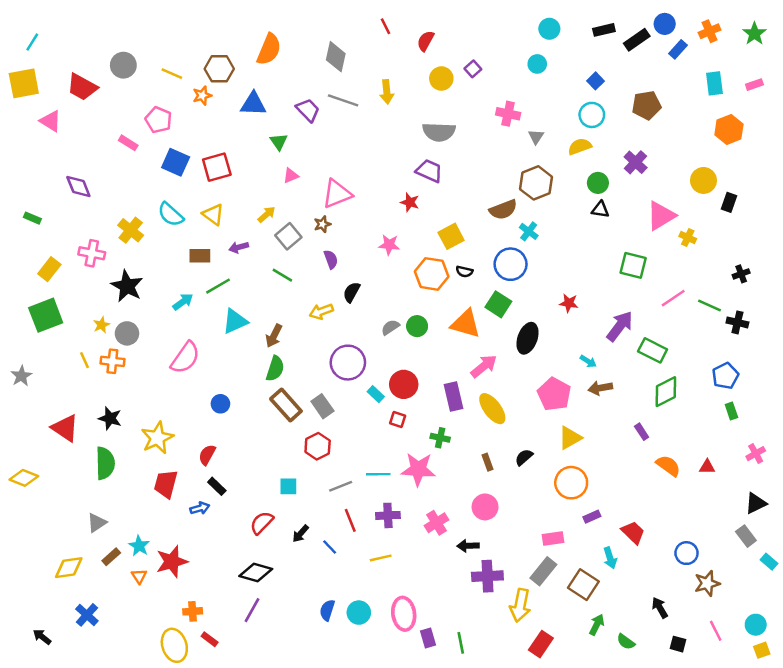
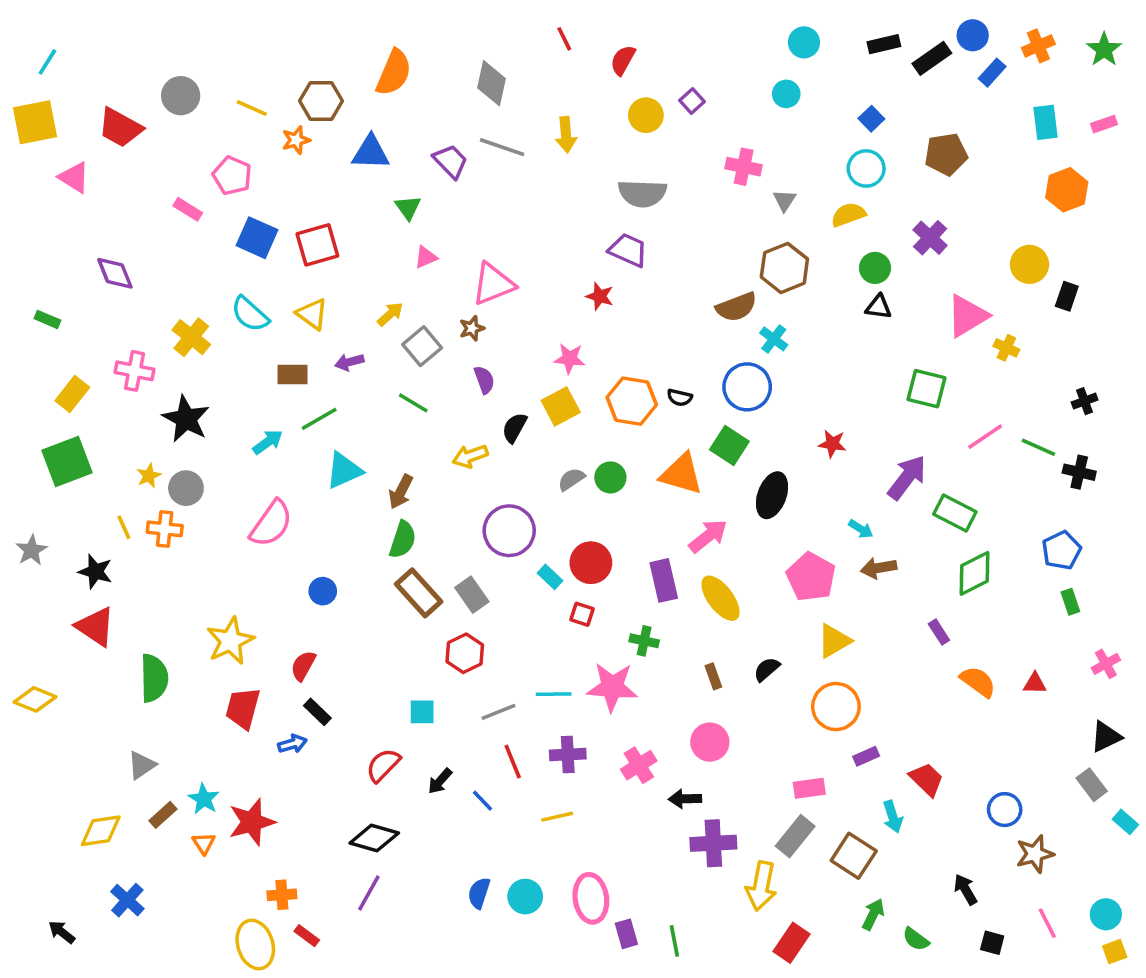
yellow square: (451, 236) -> (561, 406), moved
black star: (110, 418) -> (95, 572), moved

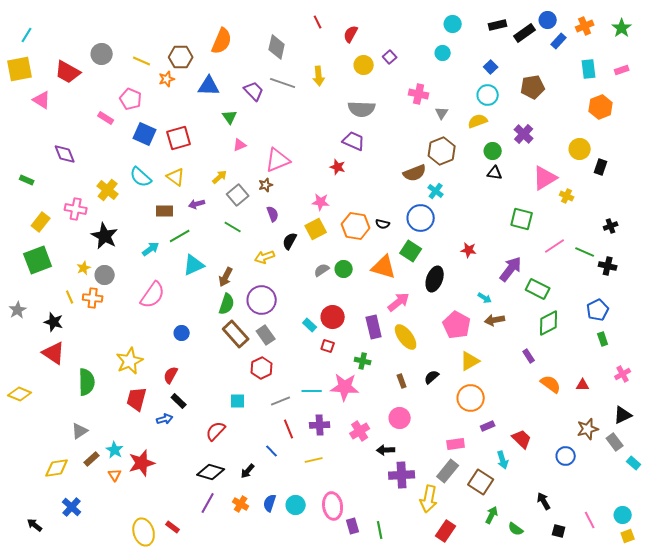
purple circle: (509, 531) -> (262, 300), moved
black arrow: (440, 781) -> (248, 471), moved
brown star: (1035, 854) -> (588, 429), moved
orange cross: (282, 895) -> (241, 504), moved, turned 35

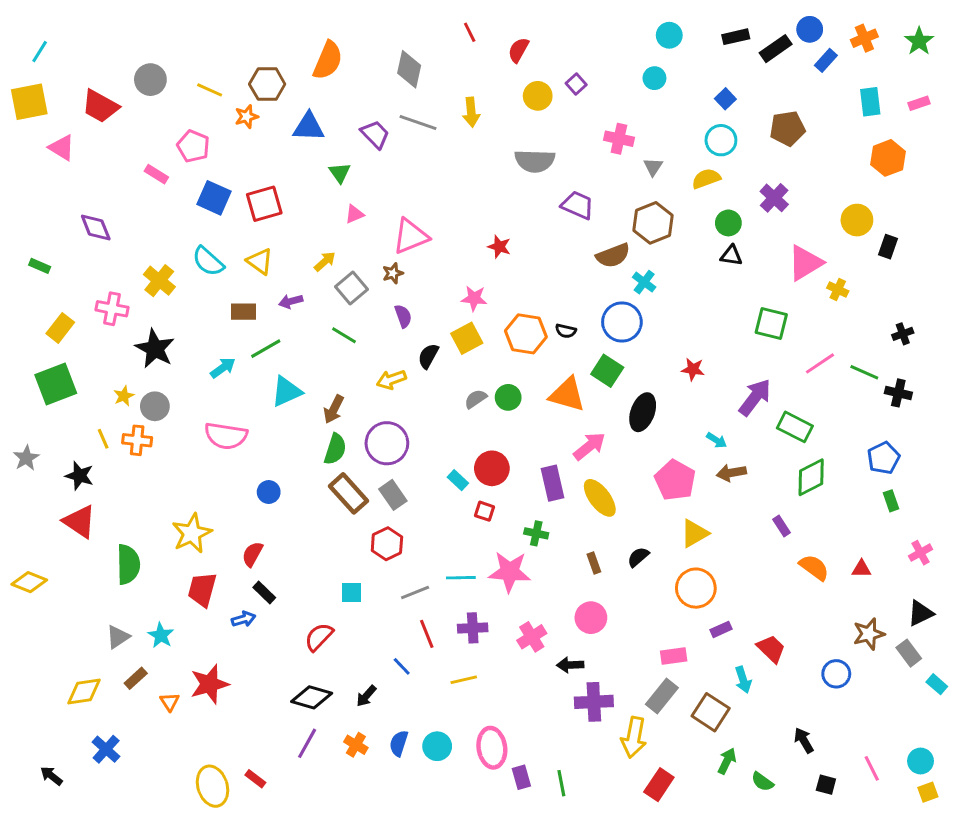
purple trapezoid: (354, 141) -> (578, 205), moved
pink semicircle: (153, 295) -> (226, 436), turned 64
cyan star: (115, 450) -> (161, 635), moved

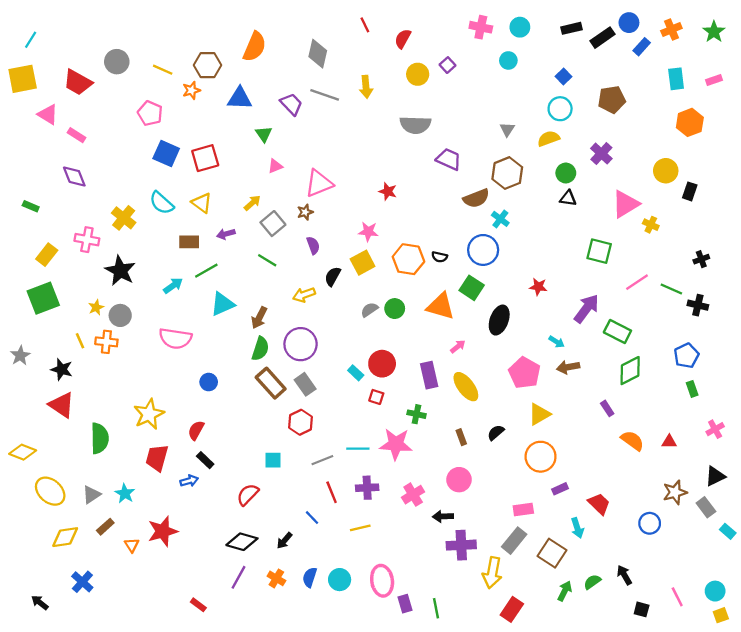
pink cross: (619, 139) -> (481, 27), moved
pink rectangle: (156, 174) -> (77, 135), moved
pink arrow: (589, 446) -> (458, 346), size x0.6
green semicircle: (762, 782) -> (592, 582), moved, turned 108
yellow ellipse: (213, 786) -> (50, 491), moved, turned -32

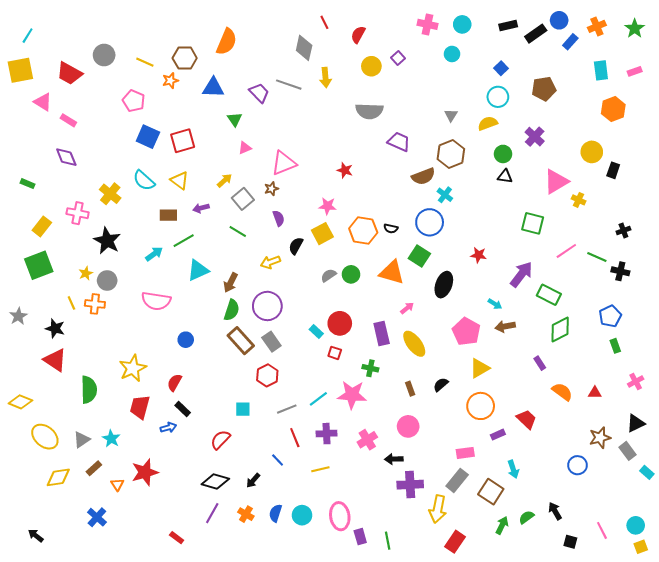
gray diamond: (318, 54) -> (304, 48), moved
cyan line: (358, 449) -> (318, 399), turned -36
red trapezoid: (599, 504) -> (526, 419), moved
blue cross: (82, 582) -> (97, 517), moved

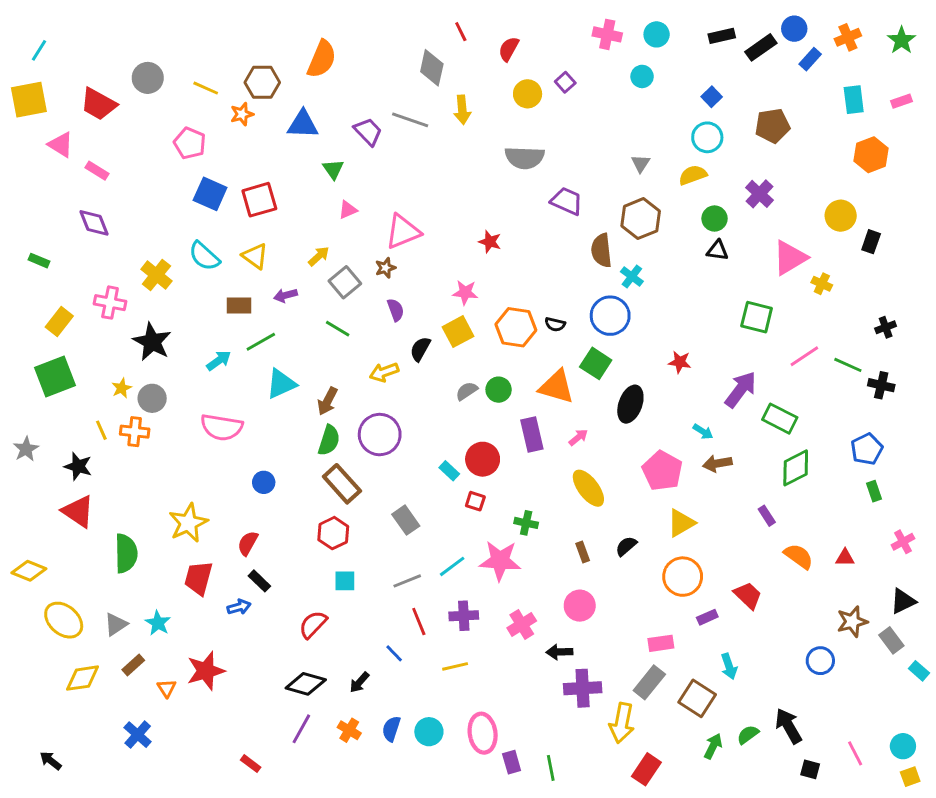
brown semicircle: (423, 176) -> (601, 250), turned 105
purple rectangle: (382, 334) -> (532, 435), moved
gray rectangle: (271, 342) -> (406, 520), moved
red hexagon: (267, 375) -> (333, 533), moved
black arrow: (555, 511) -> (788, 726), size x1.4

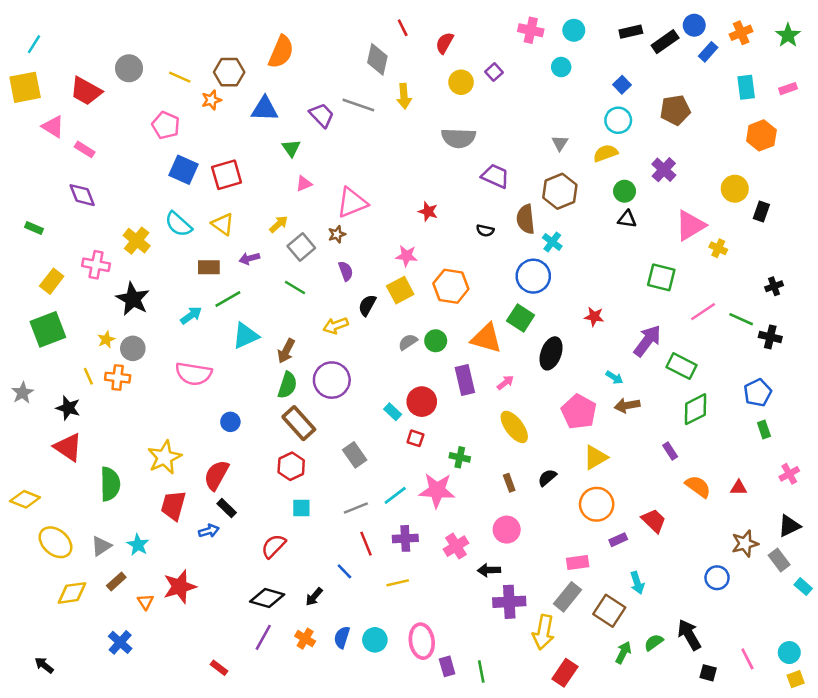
black semicircle: (555, 324) -> (485, 231), moved
red semicircle: (248, 543) -> (216, 475), size x1.4

